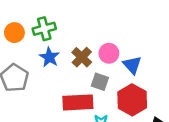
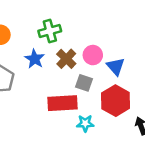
green cross: (44, 29) -> (50, 31), moved

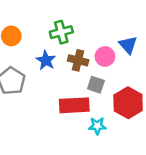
brown cross: (66, 59) -> (78, 60), turned -30
blue triangle: (116, 66) -> (128, 45), moved

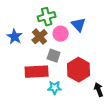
green cross: (61, 32) -> (47, 17), moved
brown cross: (78, 60) -> (40, 37), turned 35

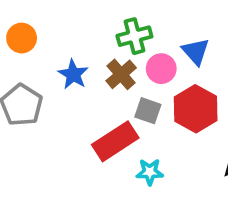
red hexagon: (79, 70) -> (196, 109), moved
red rectangle: (37, 72) -> (115, 141), turned -30

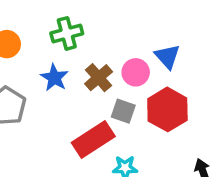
green cross: (134, 36) -> (67, 33), moved

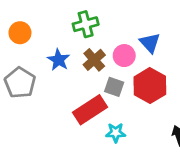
green cross: (67, 33) -> (86, 24), moved

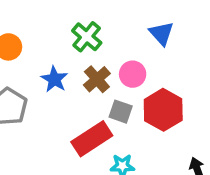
green cross: (86, 24) -> (87, 37), turned -35
blue triangle: (150, 43) -> (161, 33), moved

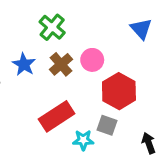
blue triangle: (161, 33) -> (141, 29), moved
gray square: (121, 112) -> (107, 125), moved

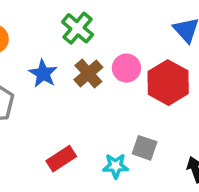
red hexagon: (119, 91) -> (168, 83), moved
red rectangle: (57, 116) -> (61, 159), moved, size x0.7

